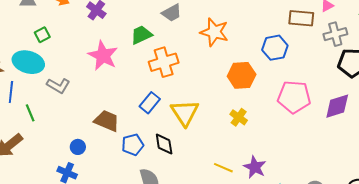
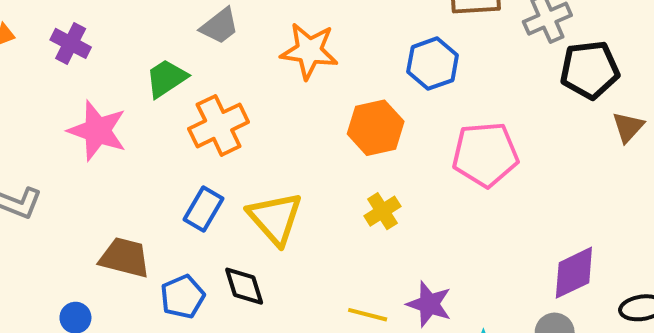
purple diamond: (337, 106) -> (574, 273), moved
yellow cross: (239, 117) -> (382, 211), turned 30

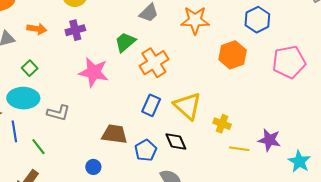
purple cross: (71, 43) -> (75, 30), turned -36
yellow cross: (382, 211) -> (222, 124), moved, turned -30

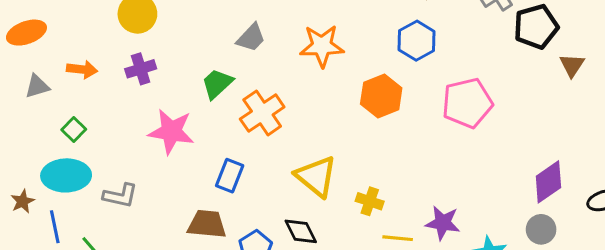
blue rectangle: (151, 105) -> (230, 176), moved

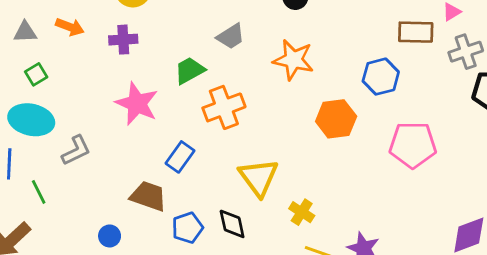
green square: (74, 129) -> (36, 74), moved
gray L-shape: (120, 196) -> (76, 150), turned -52

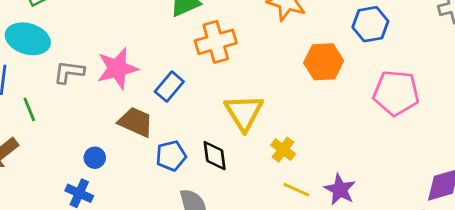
pink star: (137, 104) -> (117, 68), moved, turned 30
gray L-shape: (76, 150) -> (69, 72), turned -152

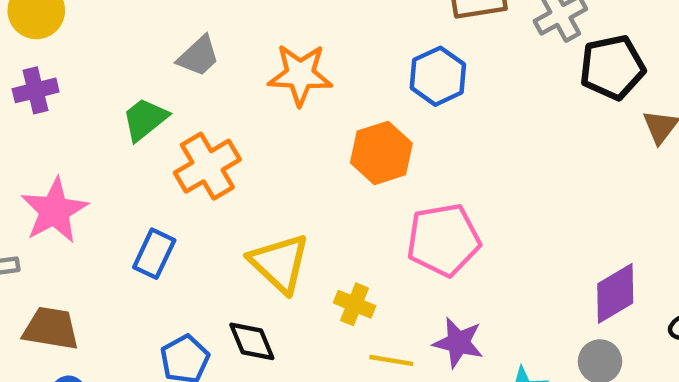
pink star: (117, 68) -> (54, 211), moved
pink pentagon: (396, 93) -> (443, 240), moved
brown trapezoid: (136, 122) -> (51, 328), moved

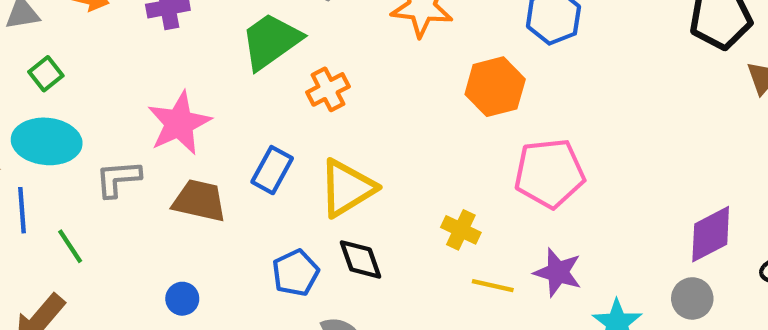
green trapezoid: (145, 119) -> (271, 41), size x1.4
orange cross: (207, 166) -> (328, 89), size x0.7
yellow triangle: (279, 263) -> (347, 188), moved, turned 42
brown trapezoid: (51, 328) -> (199, 201), moved

